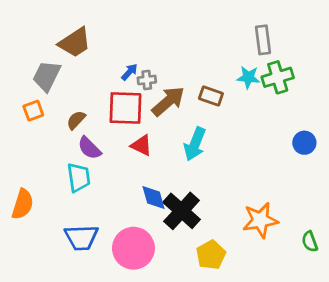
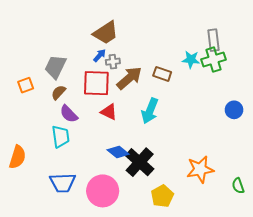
gray rectangle: (263, 40) -> (213, 40), moved
brown trapezoid: (75, 43) -> (106, 33), moved
gray trapezoid: (47, 76) -> (55, 67), moved
blue diamond: (153, 197) -> (118, 152), turned -35

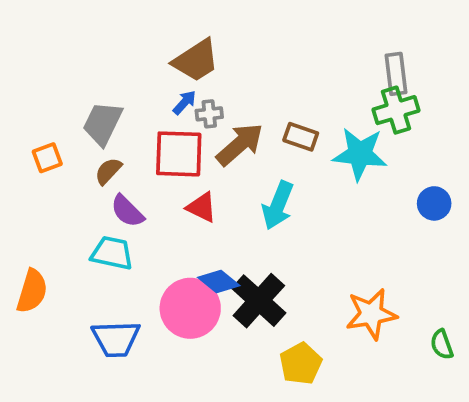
cyan star: (191, 60) -> (360, 154), moved, size x1.6
cyan trapezoid: (61, 137) -> (112, 253), turned -70
pink circle: (103, 191) -> (190, 308), moved

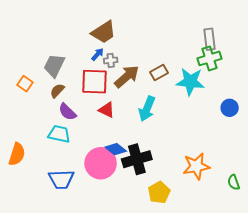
brown rectangle: (301, 137) -> (159, 73), turned -48
orange square: (47, 158) -> (25, 84), turned -35
black cross: (259, 301) -> (137, 159), turned 32

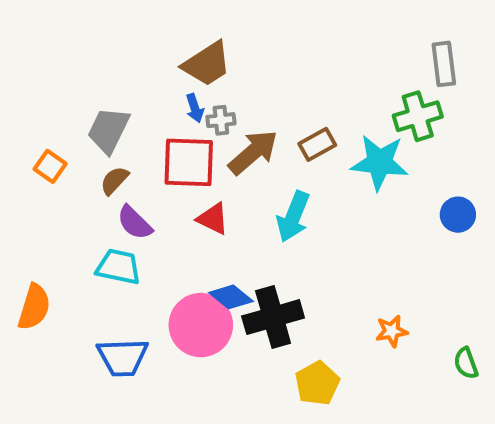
gray rectangle: (209, 39) -> (444, 64), moved
blue arrow: (98, 54) -> (195, 108), turned 120
orange star: (196, 166) -> (392, 331), size x0.6

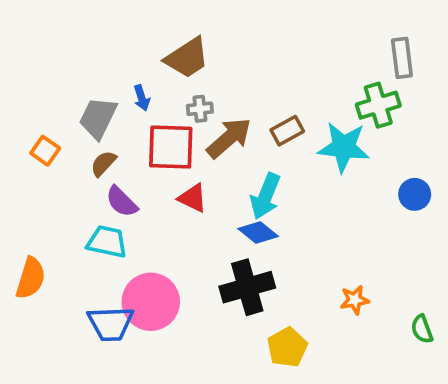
blue arrow: (195, 108) -> (142, 98), moved
blue diamond: (231, 297) -> (258, 233), moved
pink circle: (201, 325) -> (151, 302), moved

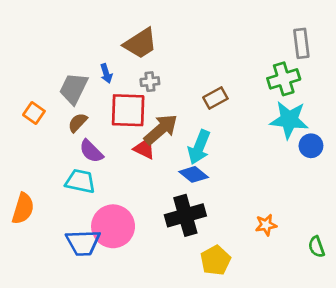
brown arrow: (229, 138) -> (161, 129), moved
cyan star: (344, 147) -> (289, 120), moved

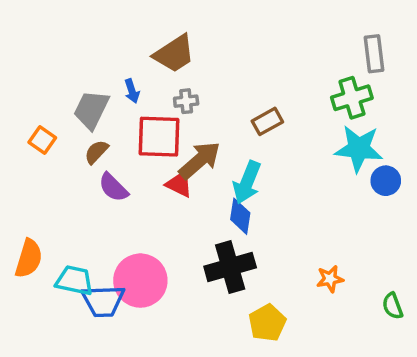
blue diamond: (194, 174) -> (240, 216), turned 60
cyan trapezoid: (80, 181) -> (74, 281), moved

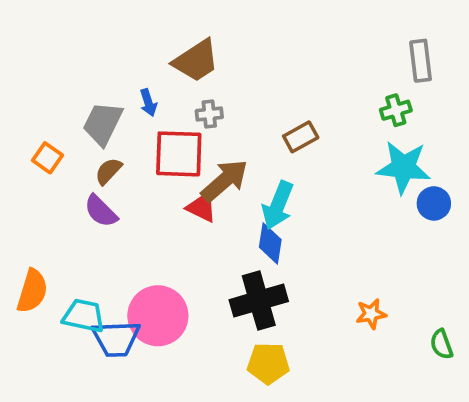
green cross: (352, 98) -> (396, 110), size x0.7
purple semicircle: (113, 187) -> (101, 211), moved
yellow pentagon: (267, 323) -> (268, 363), moved, turned 30

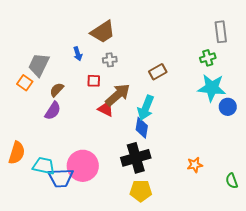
gray trapezoid: (103, 124) -> (39, 65), moved
red square: (179, 154) -> (94, 81), size x0.5
purple semicircle: (101, 211) -> (53, 111), turned -102

